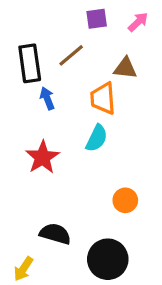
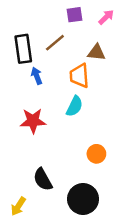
red star: (42, 157) -> (33, 121), turned 30
black semicircle: (55, 234) -> (43, 179), turned -135

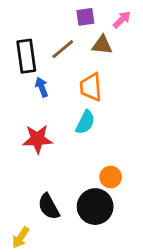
brown triangle: (96, 52) -> (102, 45), moved
black circle: (83, 199) -> (95, 207), moved

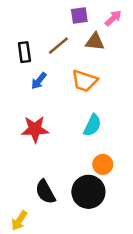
black rectangle: (26, 56) -> (24, 52), size x0.7
blue arrow: (42, 87) -> (39, 81), turned -120
orange trapezoid: (91, 87) -> (85, 81), turned -68
cyan semicircle: (85, 122) -> (92, 125), moved

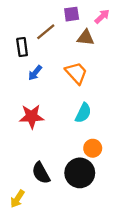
brown line: (58, 46) -> (46, 32), moved
orange trapezoid: (85, 81) -> (76, 73), turned -150

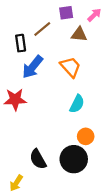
blue arrow: (35, 73) -> (33, 67), size x1.6
red star: (32, 116) -> (15, 99), moved

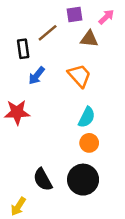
blue arrow: (33, 67) -> (37, 76), size x0.7
orange circle: (86, 136) -> (89, 143), moved

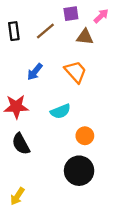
black rectangle: (23, 49) -> (14, 31), moved
cyan semicircle: (87, 117) -> (60, 111), moved, turned 42
black semicircle: (43, 180) -> (21, 144), moved

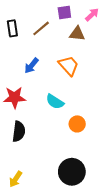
cyan semicircle: (60, 111) -> (55, 102), turned 54
black semicircle: (21, 144) -> (19, 131), turned -144
black circle: (79, 171) -> (72, 172), moved

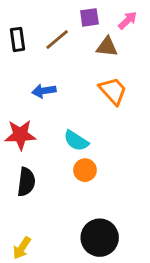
blue arrow: (31, 66) -> (44, 91), turned 42
orange trapezoid: (69, 66) -> (113, 91), moved
orange circle: (77, 124) -> (85, 170), moved

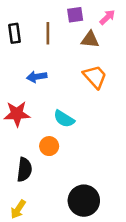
brown line: (57, 39) -> (48, 33), turned -50
orange circle: (85, 170) -> (49, 146), moved
black semicircle: (26, 182) -> (24, 170), moved

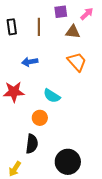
black semicircle: (24, 170) -> (32, 144), moved

